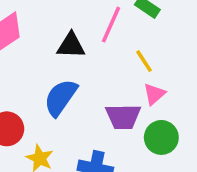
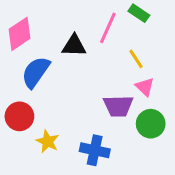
pink triangle: (154, 94) -> (145, 87), turned -36
blue semicircle: (61, 98) -> (36, 72), moved

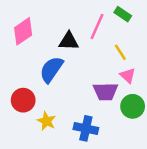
blue semicircle: (36, 72) -> (51, 69), moved

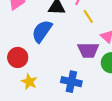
yellow line: (120, 52) -> (88, 16), moved
yellow star: (47, 121) -> (29, 82), moved

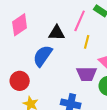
yellow line: (88, 16) -> (87, 42), turned 48

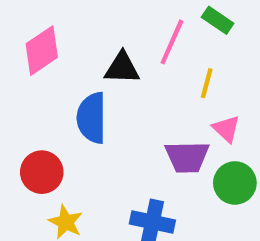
yellow line: (87, 42) -> (207, 83), moved
blue semicircle: (43, 56) -> (92, 118), turned -35

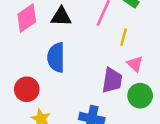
black triangle: (122, 68) -> (61, 17), moved
purple trapezoid: (187, 157) -> (112, 80), turned -80

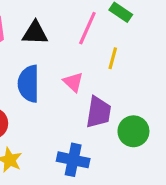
pink triangle: (135, 64) -> (73, 82), moved

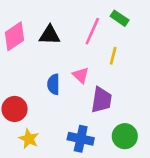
blue semicircle: (29, 84) -> (53, 84), moved, size x0.7
green circle: (133, 131) -> (125, 136), moved

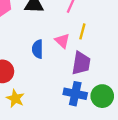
yellow line: (113, 56) -> (82, 31), moved
blue cross: (81, 139) -> (75, 94), moved

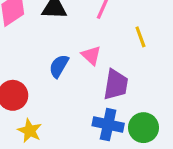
yellow line: (82, 31) -> (140, 37), moved, turned -35
blue semicircle: (38, 49) -> (59, 66), turned 30

